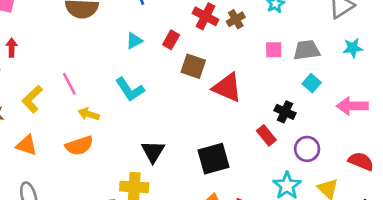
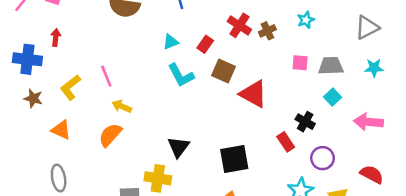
cyan L-shape: (130, 89) -> (181, 75), moved
orange semicircle: (79, 146) -> (110, 135), turned 145

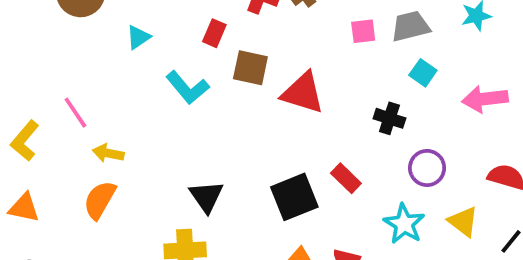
cyan triangle: (171, 42) -> (138, 37), moved
red rectangle: (286, 142) -> (346, 178), moved

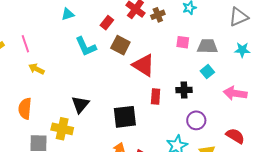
black cross: (389, 118) -> (184, 90), turned -35
red rectangle: (346, 178) -> (156, 97), moved, turned 35
orange semicircle: (100, 200) -> (25, 109), moved, turned -40

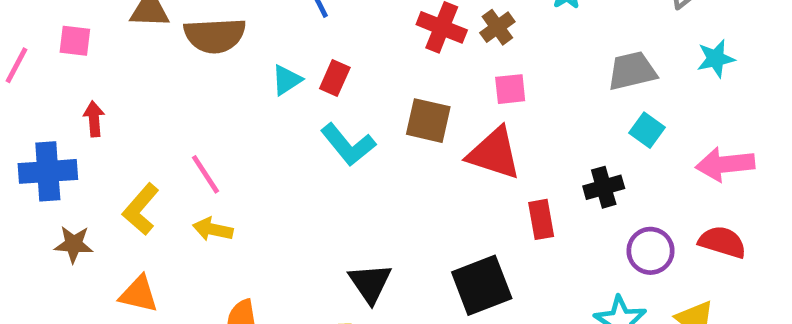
red rectangle: (107, 23) -> (335, 78), moved
pink square: (183, 42) -> (510, 89), moved
yellow arrow: (36, 69) -> (213, 229), moved
red semicircle: (235, 136) -> (722, 242), moved

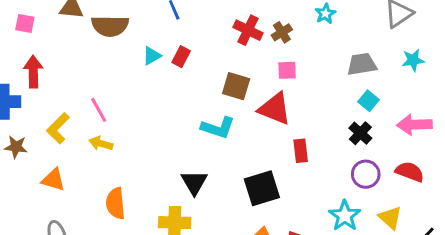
red arrow: (94, 119) -> (33, 72), size x1.5
cyan L-shape: (348, 145) -> (218, 128), moved, turned -36
black cross: (604, 187) -> (360, 133), moved, turned -35

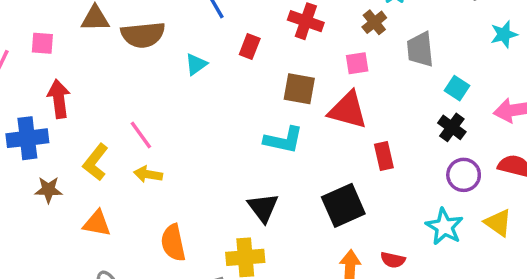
brown cross: (282, 32) -> (374, 22), moved
red rectangle: (181, 57) -> (250, 46), moved
gray trapezoid: (362, 64) -> (420, 49), moved, turned -80

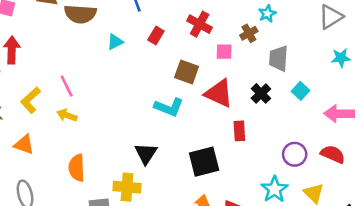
pink square: (357, 63) -> (224, 52), moved
black cross: (452, 127) -> (261, 93), moved

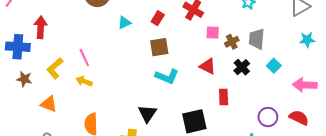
brown cross: (249, 33) -> (232, 42), moved
brown square: (187, 72) -> (159, 47), moved, turned -30
red triangle: (219, 93) -> (208, 66), size x0.7

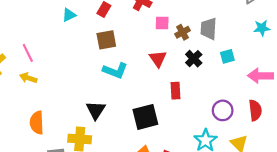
red triangle: (208, 66) -> (158, 59), turned 30
cyan square: (274, 66) -> (227, 56), turned 32
red semicircle: (299, 118) -> (255, 110), turned 60

